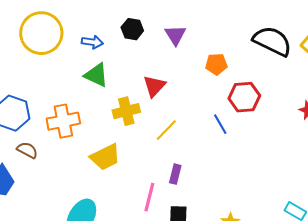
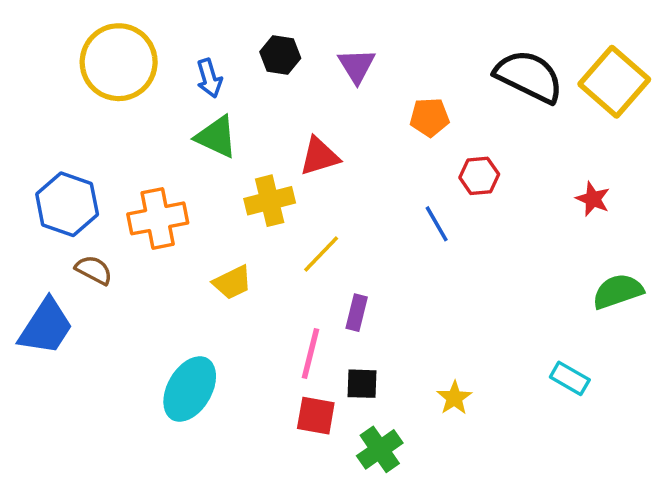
blue arrow: (92, 42) -> (209, 78), turned 65
red triangle: (154, 86) -> (319, 156), turned 30
red hexagon: (244, 97) -> (479, 176), size x0.7
yellow line: (166, 130) -> (321, 254), moved
yellow trapezoid: (105, 157) -> (232, 282), size x0.7

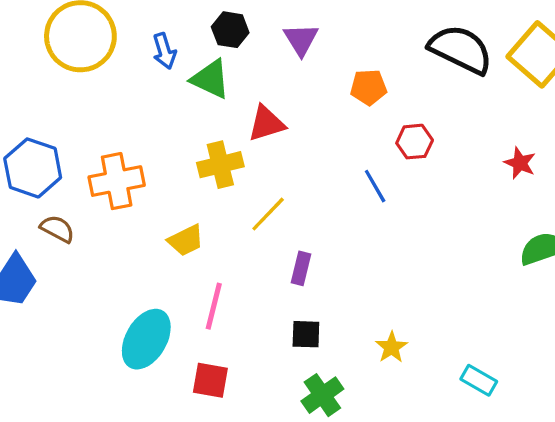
green triangle: (216, 137) -> (210, 79), moved
pink line: (310, 353) -> (214, 306), moved
cyan rectangle: (570, 378) -> (479, 380), moved
red square: (316, 416) -> (210, 380), moved

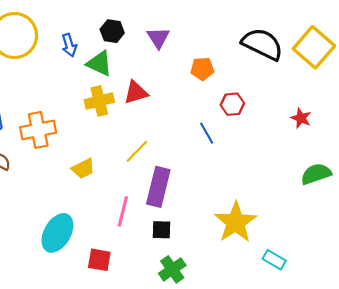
yellow cross: (220, 165) -> (99, 101), moved
purple rectangle: (301, 268) -> (158, 187), size x1.8
pink line: (214, 306) -> (123, 211), moved
yellow star: (392, 347) -> (236, 222), moved, size x2.0

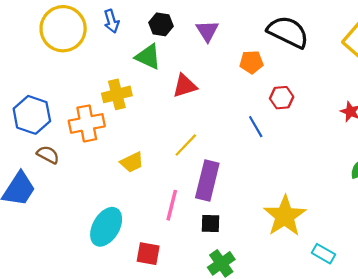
black semicircle: (262, 44) -> (288, 32), moved
blue arrow: (69, 45) -> (111, 21), moved
yellow cross: (99, 101) -> (117, 94), moved

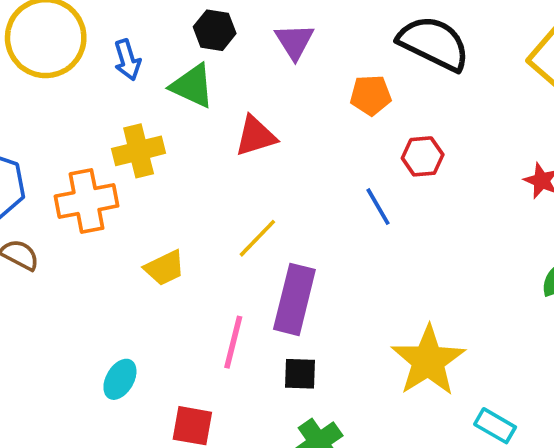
blue arrow: (111, 21) -> (127, 60), moved
cyan ellipse: (106, 227) -> (120, 379), size x0.6

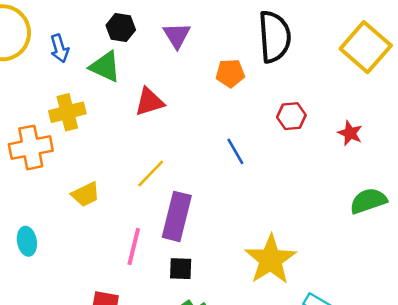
black semicircle: (434, 43) -> (274, 37), turned 60
red hexagon: (423, 156) -> (291, 116), moved
cyan ellipse: (120, 379) -> (27, 241), moved, turned -40

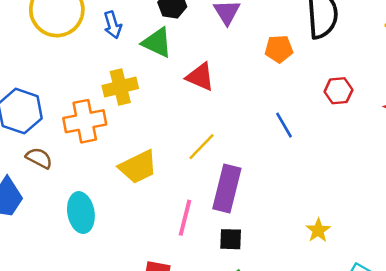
red triangle: (149, 102) -> (200, 77), turned 40
yellow trapezoid: (86, 194) -> (138, 167), size x1.4
cyan ellipse: (27, 241) -> (81, 213), size x1.4
yellow star: (271, 259) -> (318, 230), size x0.5

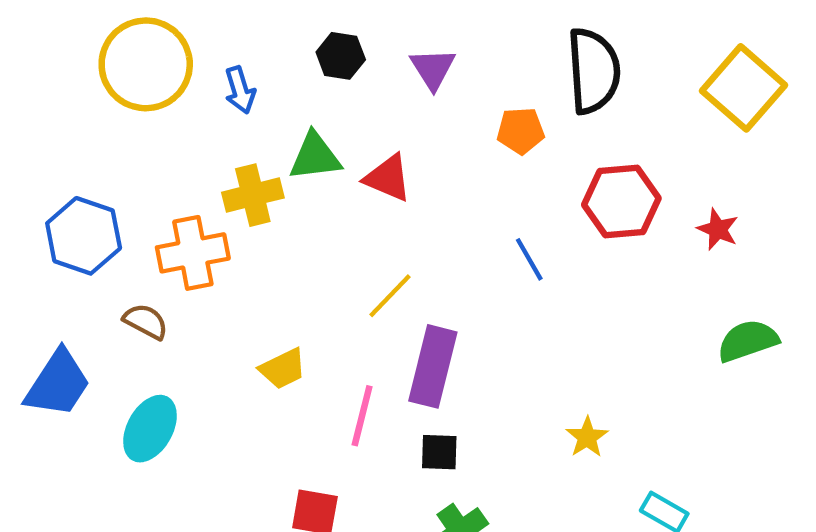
green triangle: (157, 43) -> (315, 156), moved, turned -32
red hexagon: (338, 91) -> (621, 201), size x1.6
brown semicircle: (39, 158) -> (146, 321), moved
yellow trapezoid: (138, 167) -> (283, 369), moved, size x0.7
cyan ellipse: (81, 213) -> (150, 429), moved, turned 39

